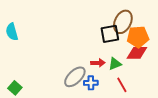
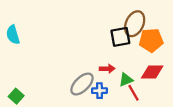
red diamond: (137, 53) -> (152, 72), moved
green triangle: (115, 64) -> (126, 80), moved

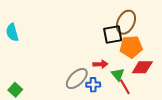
orange pentagon: (151, 40) -> (131, 47), moved
green triangle: (126, 80) -> (118, 74), turned -48

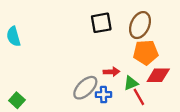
black square: (113, 34) -> (101, 23), moved
green triangle: (118, 74) -> (131, 83), turned 48

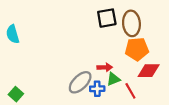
black square: (101, 23) -> (107, 18), moved
brown ellipse: (140, 25) -> (131, 23), turned -30
green triangle: (131, 83) -> (113, 79), moved

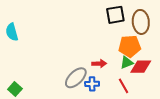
black square: (107, 18) -> (115, 15), moved
brown ellipse: (131, 23) -> (141, 22), moved
green triangle: (113, 79) -> (127, 63), moved

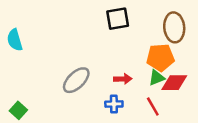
black square: (115, 15) -> (118, 19), moved
gray ellipse: (76, 78) -> (76, 80), moved

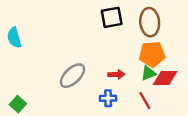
brown ellipse: (174, 27) -> (150, 22), moved

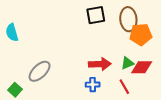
orange pentagon: (152, 54) -> (141, 35), moved
red arrow: (116, 74) -> (100, 64), size x1.5
gray ellipse: (72, 76) -> (40, 71), moved

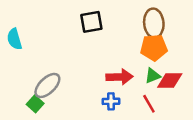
black square: (96, 15) -> (91, 22), moved
orange pentagon: (141, 35) -> (154, 48), moved
green square: (15, 90) -> (35, 104), moved

